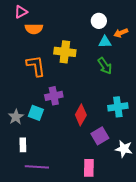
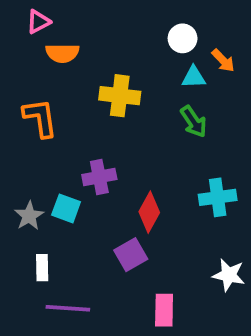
orange arrow: (121, 33) -> (223, 61), turned -112
orange L-shape: (36, 66) -> (40, 118), moved
purple square: (100, 136) -> (131, 255), moved

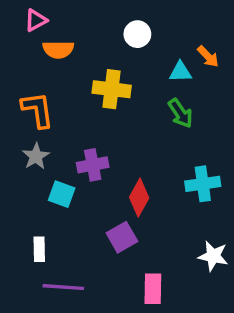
white circle: (183, 38) -> (137, 34), moved
gray star: (29, 216) -> (36, 156), moved

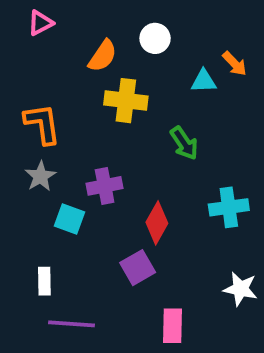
orange semicircle: (58, 50) -> (103, 56), moved, turned -56
green arrow: (180, 113) -> (184, 143), moved

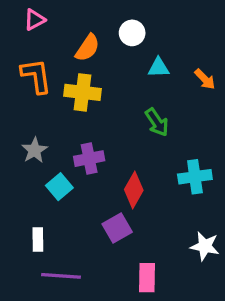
orange arrow: (235, 64) -> (205, 79), moved
cyan triangle: (204, 81) -> (159, 68), moved
yellow cross: (126, 101) -> (82, 92), moved
orange L-shape: (42, 124) -> (36, 76), moved
cyan square: (70, 219) -> (59, 187), turned 30

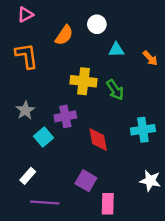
yellow cross: (82, 92) -> (84, 81), moved
red diamond: (134, 190) -> (98, 139), turned -40
purple square: (117, 228) -> (86, 181), moved, turned -30
white rectangle: (38, 240) -> (28, 176), turned 42

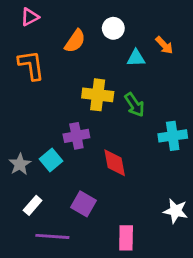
orange arrow: (150, 58) -> (164, 45), moved
gray star: (25, 110) -> (20, 164), moved
cyan cross: (143, 130) -> (173, 136), moved
purple square: (86, 181) -> (84, 204), moved

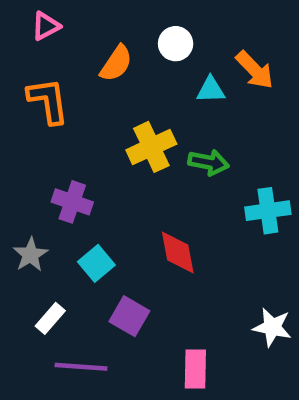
orange arrow: (164, 45) -> (255, 70), size x1.4
yellow cross: (98, 95) -> (151, 147), turned -32
green arrow: (135, 105) -> (209, 162), turned -45
purple cross: (76, 136) -> (72, 202), moved, turned 30
cyan square: (51, 160) -> (96, 263), moved

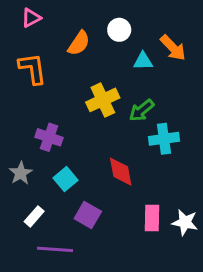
green arrow: (209, 162) -> (142, 110), turned 130
cyan cross: (268, 211) -> (164, 139), moved
pink rectangle: (195, 369) -> (152, 218), moved

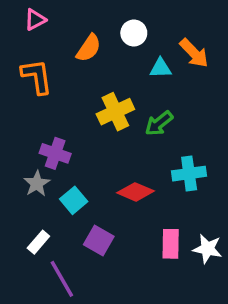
cyan cross: (164, 139) -> (189, 174), moved
red diamond: (121, 172) -> (135, 192), turned -56
gray star: (21, 173) -> (37, 184), moved
purple line: (55, 249) -> (62, 279), turned 56

